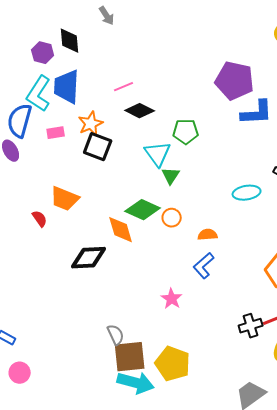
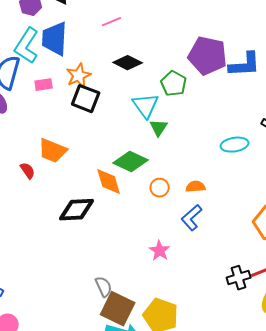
purple pentagon: (235, 81) -> (208, 56), moved
pink line: (124, 87) -> (112, 22), moved
green pentagon: (186, 132) -> (174, 84), turned 30
orange circle: (172, 218) -> (160, 188), moved
brown square: (130, 357) -> (118, 309), turned 32

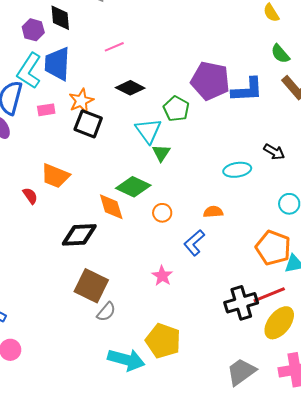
orange semicircle: (196, 187) -> (213, 212), moved
black cross: (239, 278) -> (241, 303), size x1.4
gray semicircle: (104, 287) -> (106, 312), turned 65
brown square: (118, 309) -> (91, 286), moved

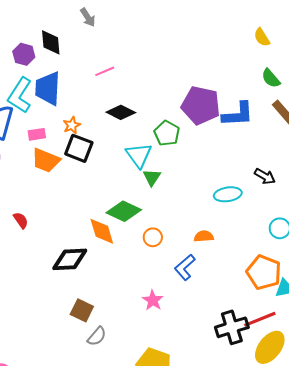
orange star: (81, 101) -> (72, 125), size x0.7
orange trapezoid: (55, 176) -> (46, 160), moved
brown square: (91, 286) -> (82, 310), size x0.7

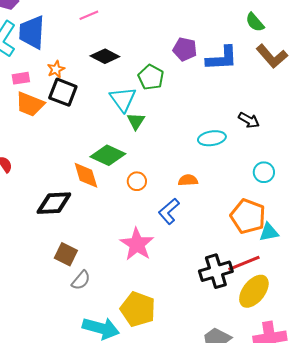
purple pentagon: (201, 105) -> (185, 49), size x0.6
pink star: (153, 300) -> (137, 244), size x1.6

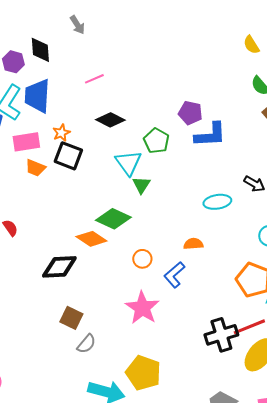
blue L-shape: (222, 58) -> (210, 135), moved
pink rectangle: (21, 78) -> (26, 142), size x1.5
orange trapezoid: (30, 104) -> (35, 168), size x0.7
orange diamond: (86, 175) -> (91, 239), turned -40
orange circle: (137, 181) -> (142, 259), moved

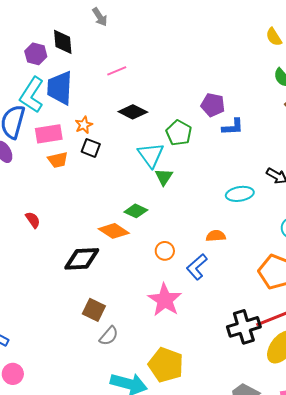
blue L-shape: (210, 135) -> (233, 127), size x0.7
black square: (68, 156) -> (91, 148), size x0.7
orange trapezoid: (35, 168) -> (58, 160), turned -35
green diamond: (113, 219) -> (136, 211), size x0.7

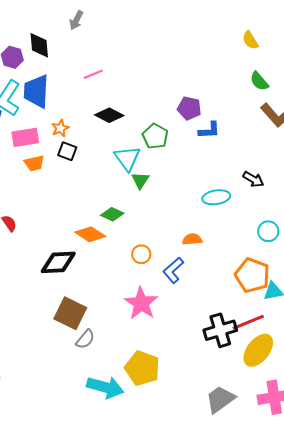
gray arrow: (100, 17) -> (76, 20), turned 60
brown square: (94, 310) -> (70, 313), size x1.4

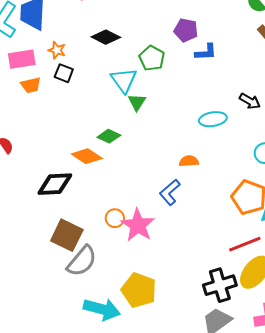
orange star: (60, 128) -> (57, 50), turned -30
orange circle: (141, 254) -> (115, 218), moved
black cross: (220, 330) -> (220, 285), moved
gray semicircle: (85, 339) -> (82, 261), size x1.6

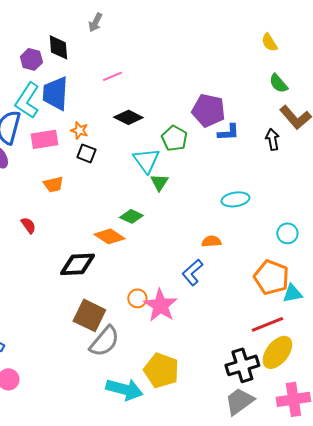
purple pentagon: (186, 30) -> (208, 110), size x1.4
orange trapezoid: (31, 85) -> (53, 184), moved
black arrow: (250, 101) -> (272, 139), moved, turned -130

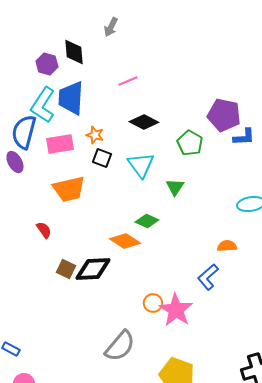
cyan triangle: (146, 160) -> (141, 165), moved
orange trapezoid: (53, 184) -> (69, 189), size x1.6
brown square: (89, 315) -> (66, 269), moved, size x0.6

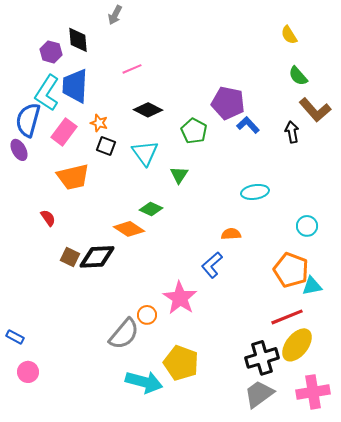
blue L-shape: (244, 137) -> (248, 125), turned -130
pink rectangle: (60, 144) -> (64, 132), turned -44
orange circle: (153, 303) -> (147, 315), moved

